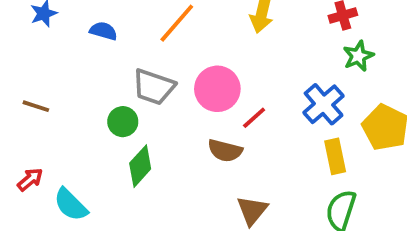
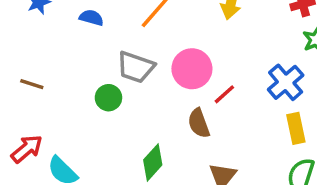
brown semicircle: (225, 151) -> (199, 123), turned 56
green diamond: (140, 166) -> (153, 162), moved
red arrow: (30, 180) -> (27, 149), size x1.4

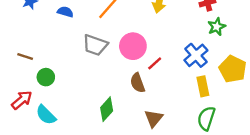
green circle: (108, 98) -> (46, 77), moved

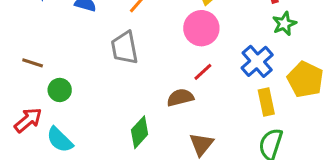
gray trapezoid: (95, 45) -> (124, 48), turned 60
pink circle: (133, 46) -> (201, 28), moved
brown semicircle: (138, 83) -> (180, 98), turned 96

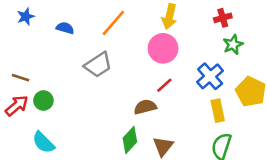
gray trapezoid: (124, 48) -> (98, 65), turned -112
red arrow: (28, 120) -> (17, 106), moved
green diamond: (140, 132) -> (130, 140), moved

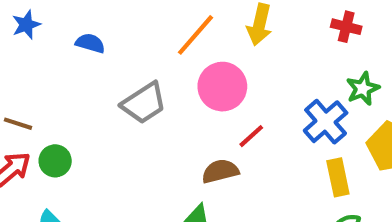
red cross: (223, 18) -> (346, 27), turned 30
orange line: (113, 23) -> (195, 35), moved
green star: (233, 45) -> (363, 89), moved
pink circle: (163, 48) -> (222, 87), moved

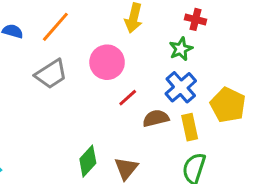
orange line: (195, 35) -> (55, 27), moved
green star: (363, 89) -> (181, 49), moved
brown semicircle: (220, 171) -> (156, 118), moved

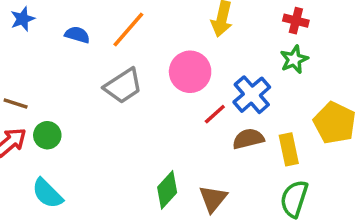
green star: (181, 49) -> (294, 59), moved
blue cross: (181, 87) -> (252, 95), moved

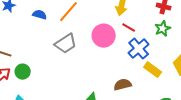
red line: (215, 114) -> (129, 28), moved, turned 72
brown semicircle: (248, 139) -> (123, 85), moved
yellow rectangle: (289, 149) -> (153, 70), moved, turned -42

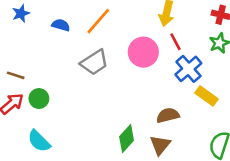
red line: (129, 28) -> (176, 42), turned 32

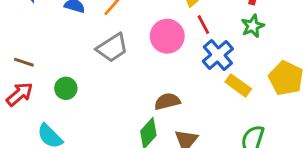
green circle: (39, 99) -> (66, 88), moved
brown semicircle: (168, 115) -> (167, 101), moved

